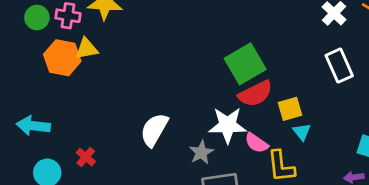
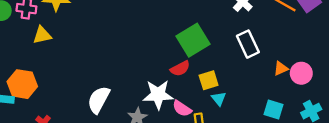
orange hexagon: (62, 58) -> (22, 84), moved
green square: (245, 64) -> (193, 40), moved
red semicircle: (255, 94) -> (180, 69), size x0.7

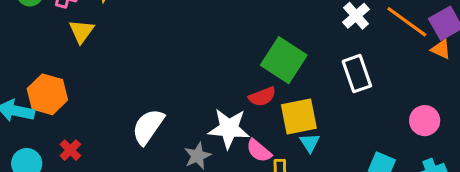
yellow triangle: (42, 35) -> (81, 31), turned -48
green square: (193, 40) -> (284, 60), turned -32
orange triangle: (281, 68) -> (441, 49), moved, turned 42
yellow square: (209, 80) -> (299, 117), size x1.4

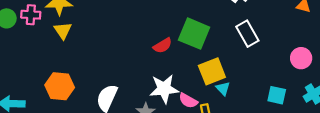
yellow triangle: (81, 31) -> (63, 31), moved
orange hexagon: (47, 94) -> (60, 86), moved
red semicircle: (262, 97) -> (163, 46), moved

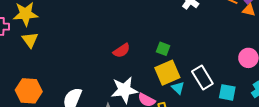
green square: (194, 34) -> (163, 49), moved, size x0.5
white rectangle: (247, 34) -> (202, 77), moved

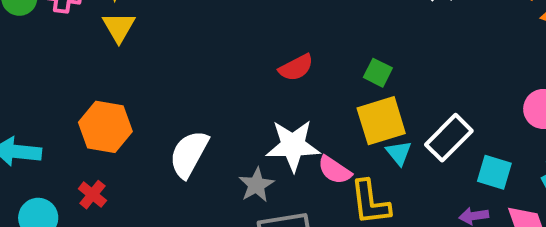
white rectangle: (202, 77) -> (449, 138), turned 70

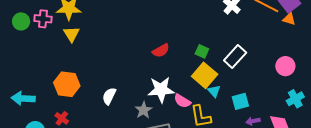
yellow square: (381, 121) -> (205, 75), turned -30
white rectangle: (449, 138) -> (235, 57), moved
white semicircle: (189, 154) -> (109, 96), size x0.7
cyan square: (494, 172) -> (240, 101), moved, turned -30

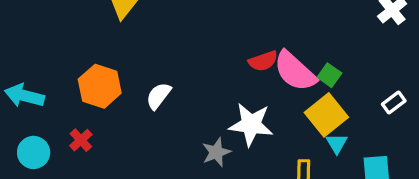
white rectangle: (235, 57) -> (394, 103), moved, size x0.6
white semicircle: (109, 96) -> (158, 96), moved
pink semicircle: (182, 101) -> (295, 71), moved, size x1.6

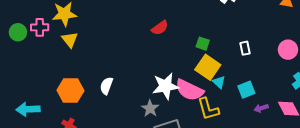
red semicircle: (263, 61) -> (160, 28), moved
pink semicircle: (295, 71) -> (189, 90), moved
white rectangle: (394, 103) -> (245, 48), turned -48

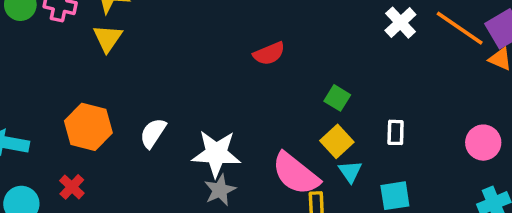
white rectangle: (245, 48) -> (396, 132), moved
yellow square: (208, 67) -> (337, 141), size x0.7
white star: (166, 86) -> (216, 153), moved

